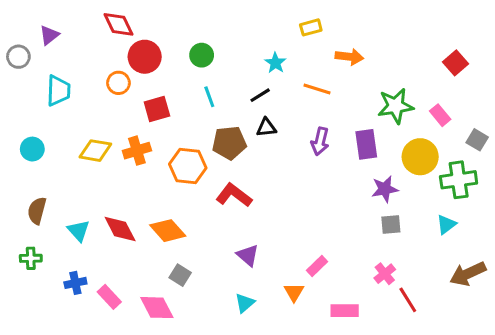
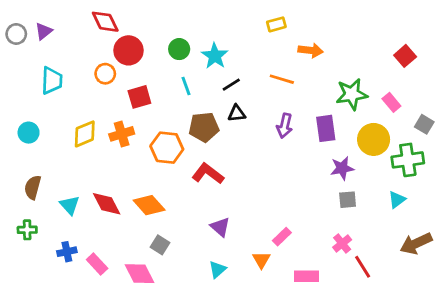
gray circle: (18, 57) -> (16, 34), moved
cyan star: (275, 63) -> (215, 56), moved, size x1.4
yellow diamond: (95, 151) -> (85, 134), turned -32

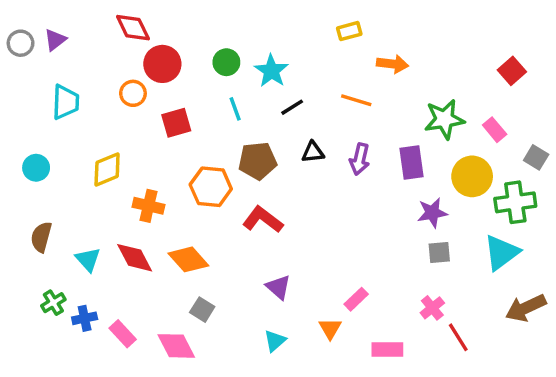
black triangle: (237, 113) -> (313, 152), moved
orange cross: (122, 134) -> (149, 206), moved, turned 30
cyan triangle: (397, 200) -> (501, 253), size x1.6
green cross: (27, 230) -> (53, 303), moved, turned -30

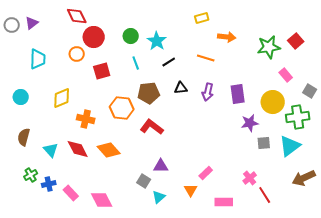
green star: (444, 119) -> (269, 47), moved
gray square: (439, 253) -> (264, 143), moved
purple triangle: (278, 287) -> (161, 166), turned -42
gray square: (202, 310) -> (144, 181), moved

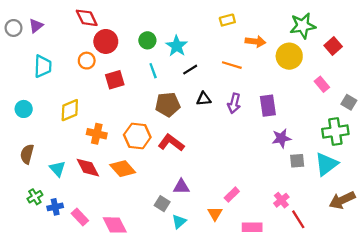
green star: (269, 47) -> (303, 26), moved
yellow circle: (273, 102) -> (289, 56), moved
orange hexagon: (122, 108) -> (137, 136), moved

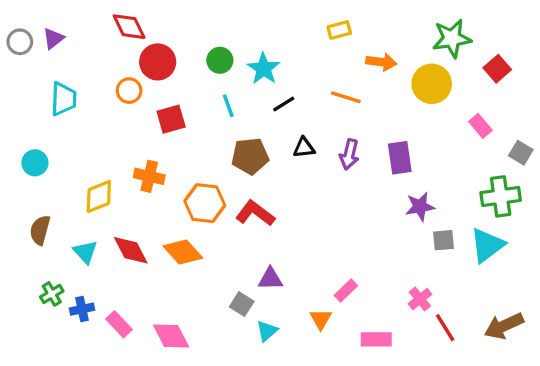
yellow diamond: (70, 110) -> (99, 196), moved
orange cross: (97, 134) -> (149, 176), moved
brown arrow: (342, 200) -> (504, 326), moved

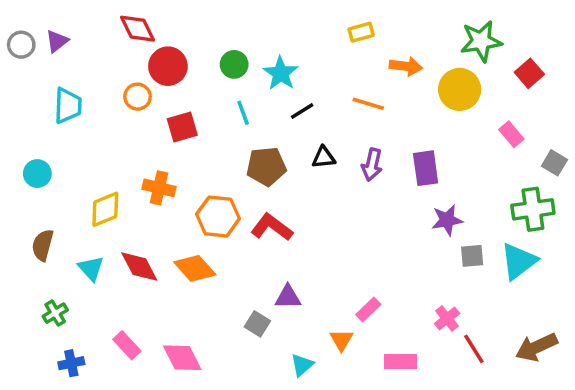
blue cross: (82, 309) -> (71, 363), moved
cyan triangle: (267, 331) -> (302, 365), moved

